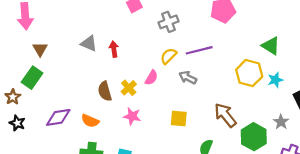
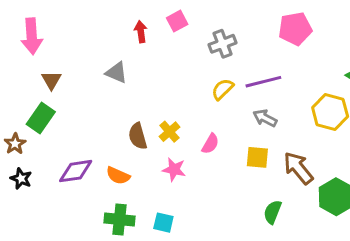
red arrow: (114, 49) -> (141, 32), moved
pink semicircle: (151, 78) -> (210, 144), moved
gray arrow: (188, 78) -> (265, 118), moved
yellow square: (179, 119) -> (257, 157), moved

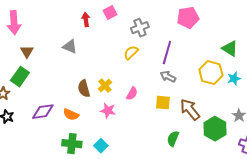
purple line: (263, 82) -> (167, 53), turned -60
yellow semicircle: (223, 89) -> (131, 53), moved
cyan square: (163, 223) -> (101, 146), turned 32

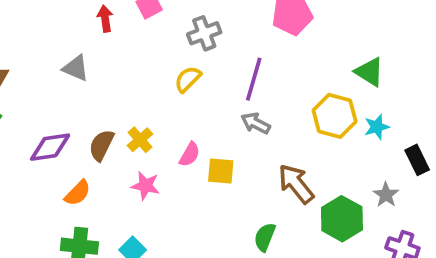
brown semicircle: (84, 89) -> (101, 145), turned 42
yellow square: (163, 103) -> (221, 171), moved
purple diamond: (43, 112) -> (50, 147), moved
orange semicircle: (71, 115) -> (78, 193), turned -70

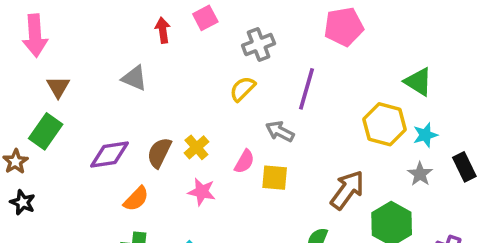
gray arrow: (256, 123) -> (280, 131), moved
brown arrow: (296, 184) -> (347, 190), turned 75
gray star: (386, 195) -> (420, 174), moved

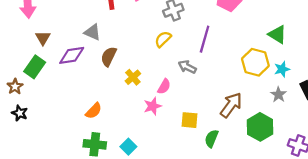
brown semicircle: (159, 153) -> (109, 56), moved
purple diamond: (110, 154) -> (72, 55), moved
yellow square: (275, 178) -> (190, 120), moved
pink star: (202, 192) -> (153, 106), moved, turned -30

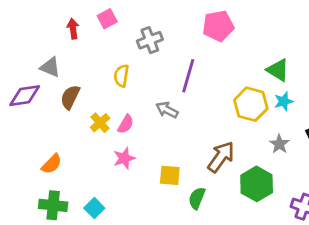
yellow semicircle: (163, 39) -> (121, 76), moved, turned -36
cyan star: (282, 69) -> (284, 101), moved
pink semicircle: (164, 87) -> (126, 124), moved

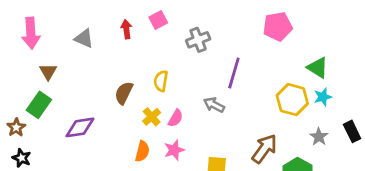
pink pentagon: (218, 26) -> (278, 27), moved
gray triangle: (50, 67) -> (84, 38), moved
yellow semicircle: (121, 76) -> (161, 81), moved
purple diamond: (25, 96) -> (80, 127), moved
orange semicircle: (52, 164) -> (142, 151), moved, turned -30

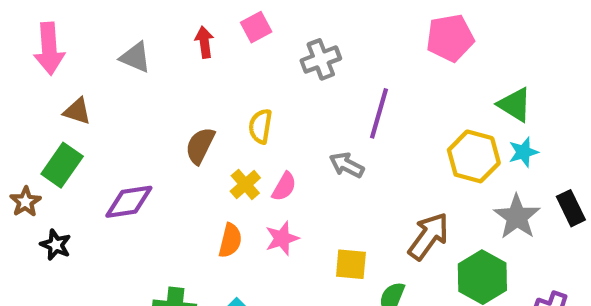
brown triangle: (48, 72) -> (77, 111), turned -42
gray star: (319, 137) -> (517, 217), size x1.5
black star: (22, 158) -> (56, 245), moved

